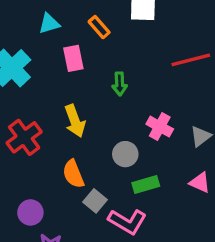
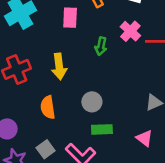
pink cross: (160, 127) -> (130, 31), moved
gray square: (95, 201) -> (46, 149), moved

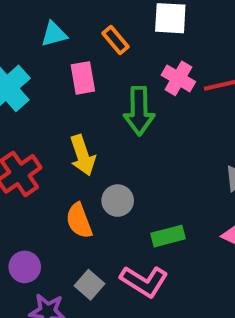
green arrow: (101, 46) -> (139, 111), size x1.6
gray circle: (92, 102) -> (118, 201), moved

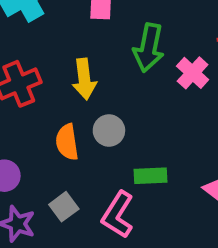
pink cross: (178, 78) -> (193, 73), moved
pink L-shape: (144, 281) -> (118, 215), turned 78

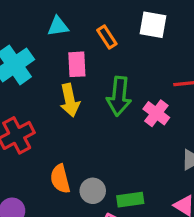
yellow arrow: (84, 79) -> (70, 100), moved
gray circle: (109, 131) -> (93, 191), moved

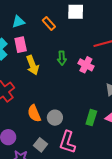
pink rectangle: (77, 64) -> (21, 45), moved
green arrow: (119, 96) -> (62, 58), size x0.6
green rectangle: (130, 200) -> (91, 118), moved, turned -56

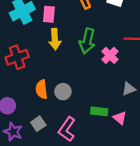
green arrow: (62, 58) -> (87, 41), size x1.6
gray circle: (55, 118) -> (63, 92), moved
green rectangle: (91, 118) -> (99, 111), turned 63

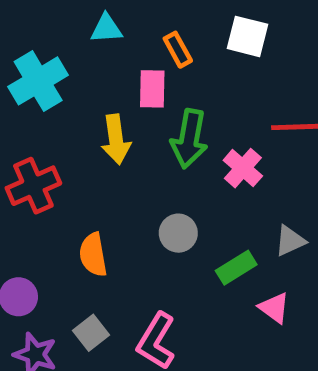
pink rectangle: (49, 14) -> (152, 89), moved
gray circle: (63, 92) -> (178, 233), moved
green rectangle: (99, 111) -> (236, 268), moved, turned -35

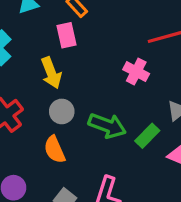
green arrow: (189, 139) -> (107, 126), moved, turned -66
gray circle: (178, 233) -> (62, 111), moved

